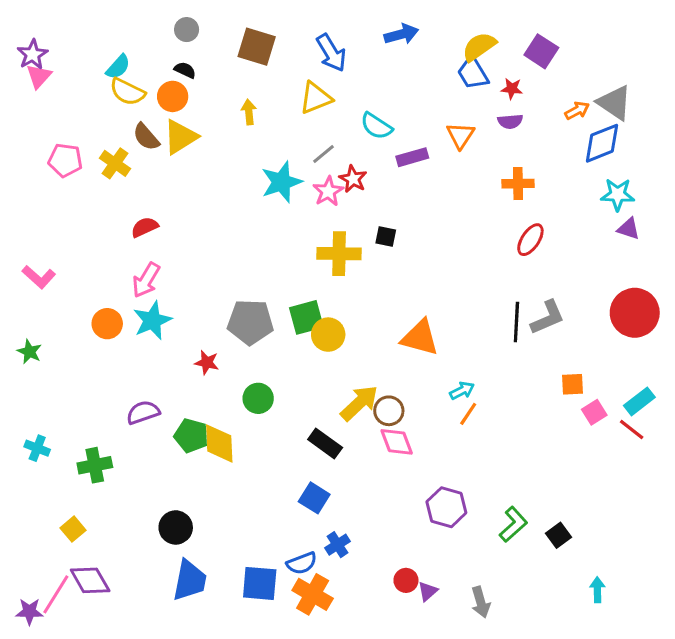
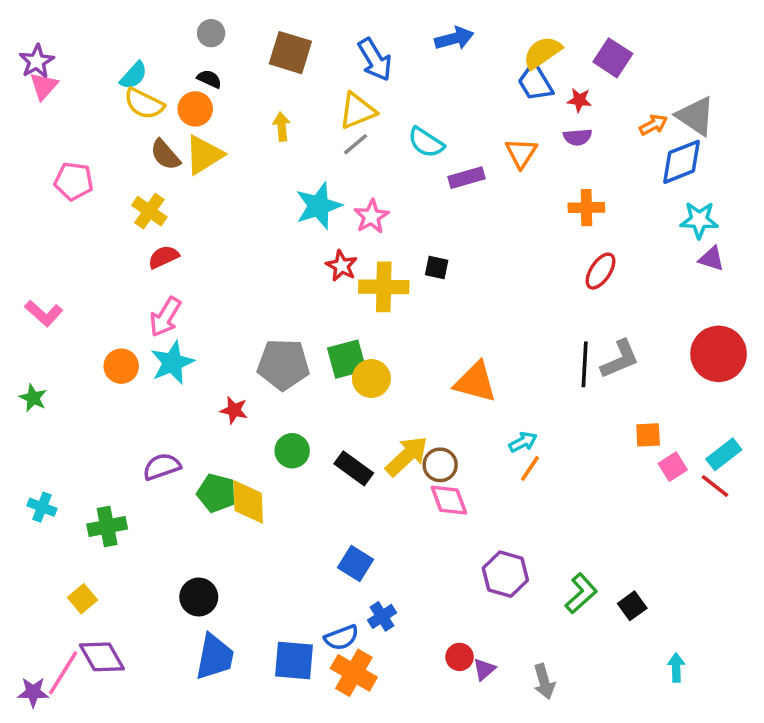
gray line: (323, 154) -> (356, 144), moved
yellow cross: (115, 163) -> (149, 211), moved
red star: (353, 179) -> (341, 266), moved
black rectangle: (325, 443) -> (354, 468), moved

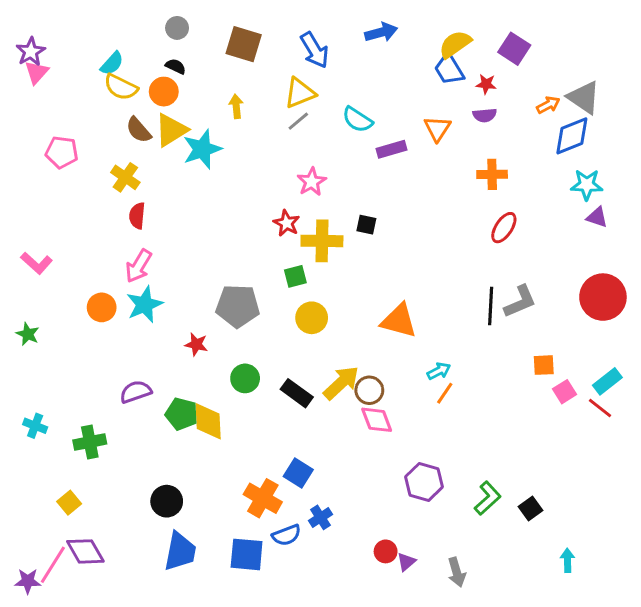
cyan star: (319, 206) -> (202, 149), moved
red semicircle: (164, 257) -> (137, 216), turned -60
green square: (347, 359) -> (295, 276), moved, size x0.7
orange cross: (354, 673) -> (263, 498), moved

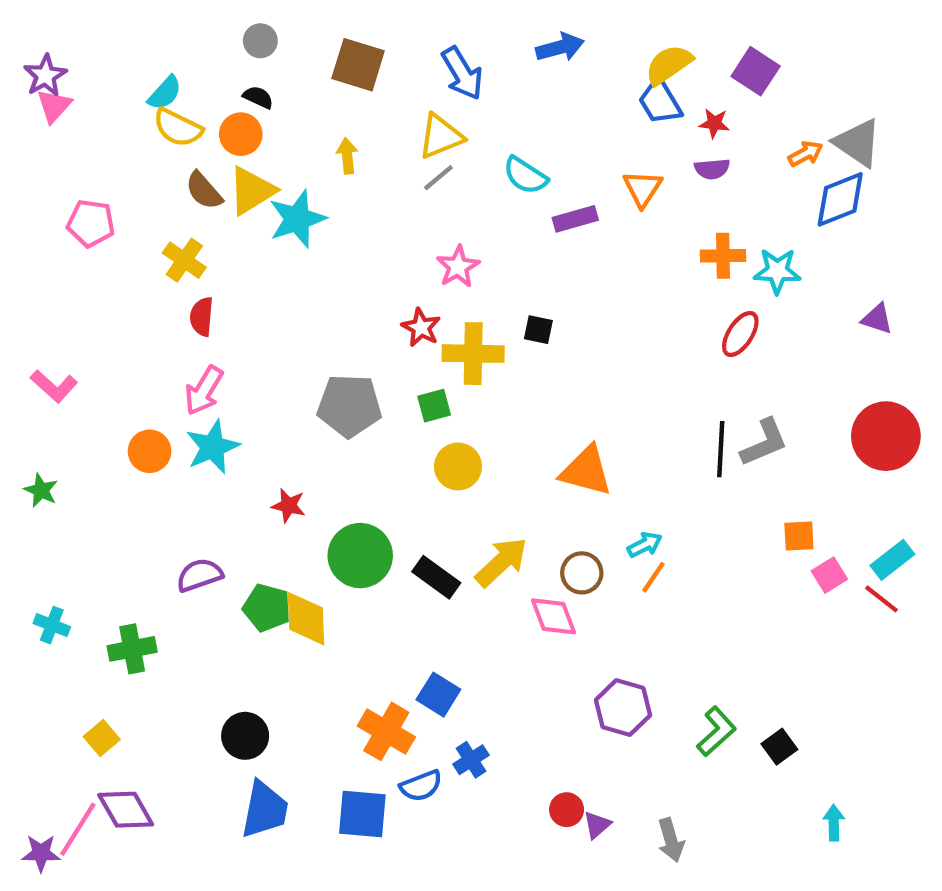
cyan star: (587, 185) -> (777, 271), moved
gray pentagon: (238, 306) -> (349, 406), moved
green circle: (245, 378) -> (360, 556), size x1.5
brown circle: (369, 390) -> (582, 573), moved

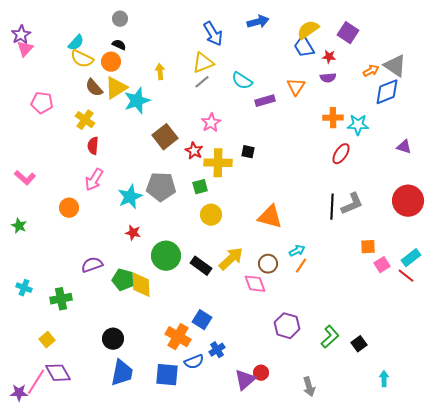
brown square: (358, 65) -> (165, 137), moved, turned 35
cyan star: (213, 447) -> (130, 197), moved
purple triangle: (597, 825) -> (245, 380), moved, size x1.6

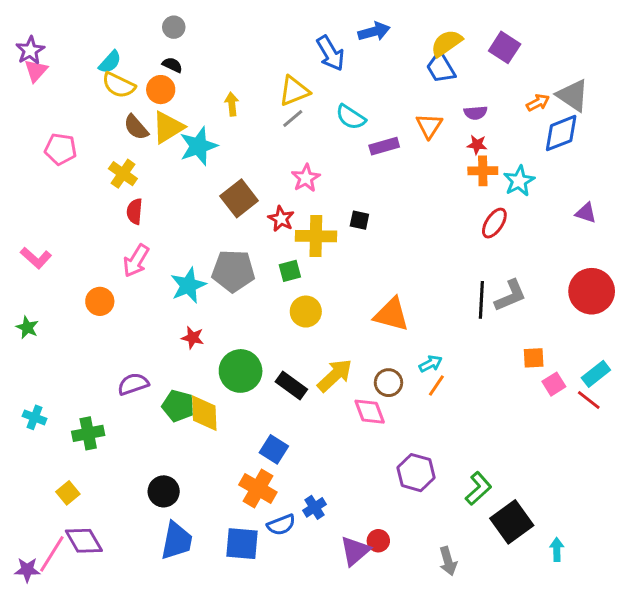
blue arrow: (213, 34) -> (330, 53), moved
red star: (329, 57) -> (477, 145), moved
cyan star: (358, 125) -> (519, 181), turned -30
blue square: (202, 320) -> (274, 449), moved
black square: (359, 344) -> (512, 522), moved, size x1.8

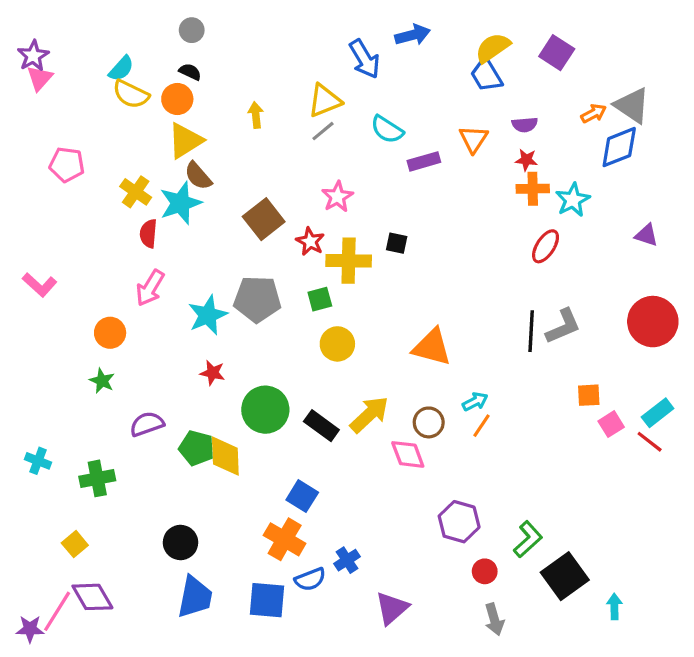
brown semicircle: (136, 127) -> (198, 176), moved
cyan star: (198, 146) -> (180, 203), moved
green star: (27, 327) -> (102, 381), moved
red circle: (378, 541) -> (485, 571), moved

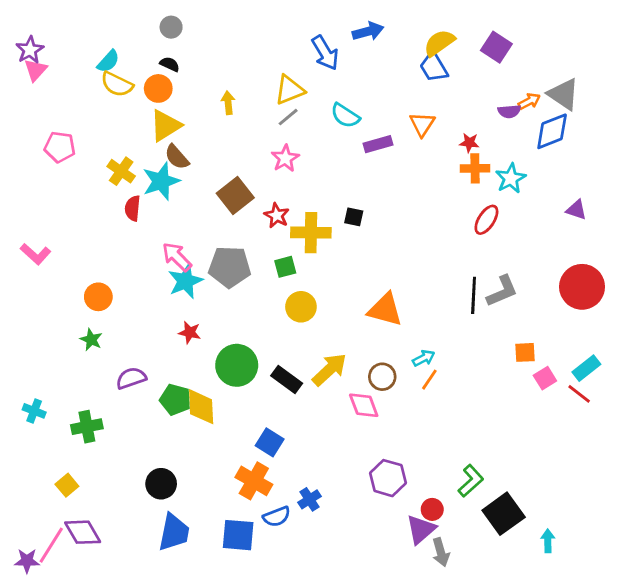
purple semicircle: (525, 125) -> (509, 111), moved
pink star: (337, 197) -> (285, 158), moved
pink arrow: (150, 288) -> (177, 257), moved, turned 104
purple hexagon: (459, 522) -> (388, 478), moved
purple triangle: (392, 608) -> (421, 529), moved

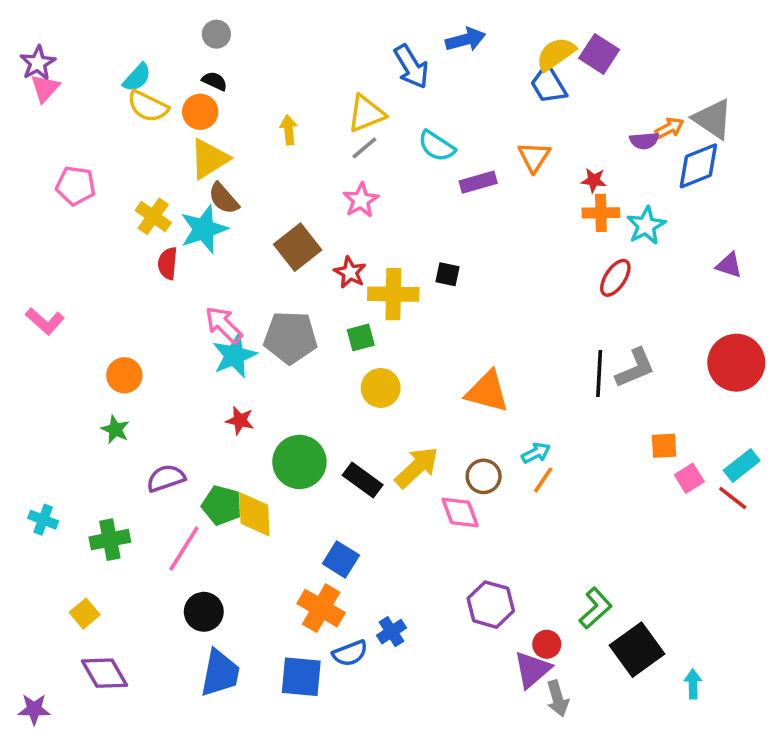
purple square: (496, 47) -> (599, 54), moved
pink line: (51, 545) -> (184, 549), moved

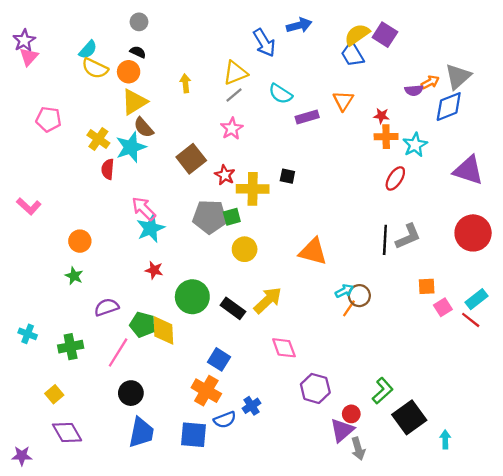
gray triangle: (713, 119) -> (458, 76), turned 44
purple triangle: (729, 265) -> (468, 170), size x1.8
gray pentagon: (290, 337) -> (210, 217), moved
brown circle: (484, 476) -> (359, 296), moved
pink diamond: (460, 512) -> (284, 348), moved

